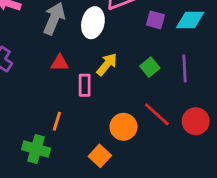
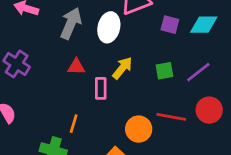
green square: (150, 67) -> (164, 71), turned 30
purple line: (185, 68) -> (198, 72), turned 55
red line: (157, 114) -> (171, 117), turned -32
red circle: (196, 121) -> (209, 110), moved

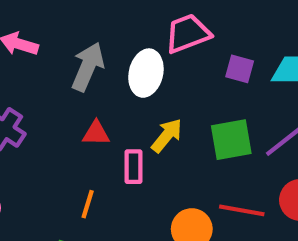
green square: (164, 71) -> (231, 140), size x1.5
orange line: (74, 124) -> (88, 204), moved

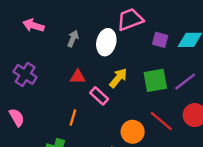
gray arrow: (88, 67) -> (73, 39), size x0.6
pink rectangle: (133, 167) -> (99, 96), turned -48
red line: (242, 210) -> (161, 121), turned 30

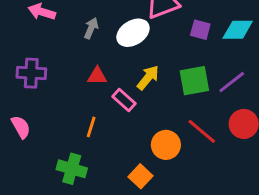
white ellipse: (106, 42) -> (133, 33), turned 45
purple cross: (25, 74) -> (31, 73), turned -30

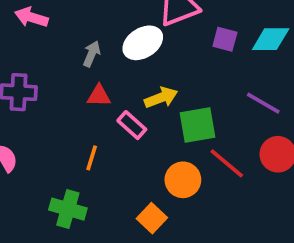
gray arrow: (91, 28) -> (92, 54), moved
yellow arrow: (148, 78) -> (161, 98), turned 30
green square: (194, 81) -> (198, 125), moved
purple line: (232, 82) -> (263, 103), turned 68

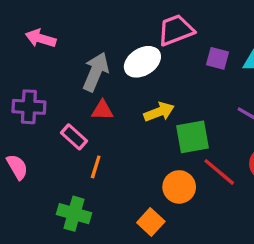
gray arrow: (92, 54) -> (96, 72), size x1.6
pink rectangle: (132, 125) -> (74, 137), moved

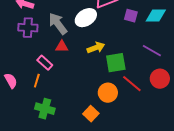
gray arrow: (96, 72) -> (58, 24), turned -60
purple cross: (29, 107) -> (28, 28), moved
orange line: (96, 167) -> (37, 81), moved

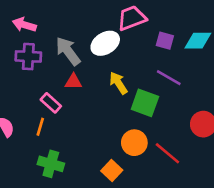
yellow arrow: (96, 48) -> (118, 83), turned -102
purple line: (152, 51) -> (169, 78), moved
green square: (116, 63) -> (145, 103), turned 30
red line: (132, 84) -> (167, 153), moved

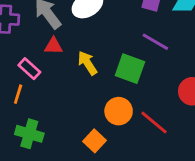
yellow arrow: (118, 83) -> (87, 63), moved

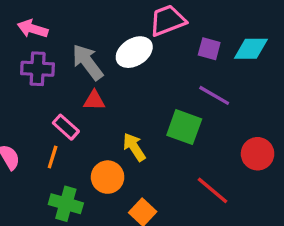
yellow arrow: (87, 63) -> (134, 147), moved
orange circle: (119, 111) -> (108, 177), moved

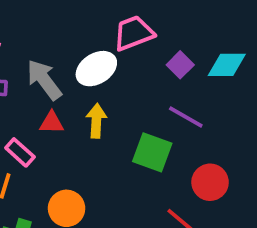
purple square: (209, 49) -> (180, 65), turned 30
yellow arrow: (134, 147) -> (96, 121), moved, turned 36
red circle: (258, 154) -> (210, 182), moved

